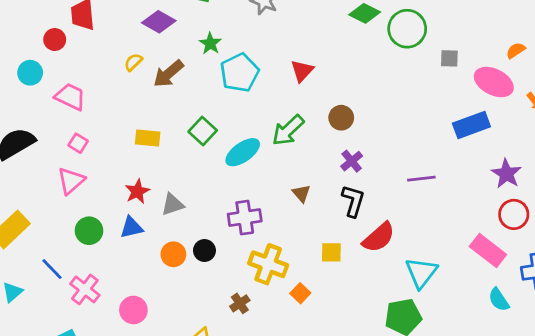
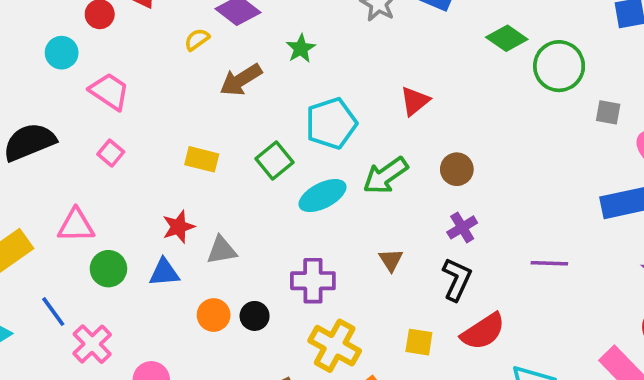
yellow semicircle: (133, 62) -> (197, 40), moved
cyan pentagon: (240, 73) -> (331, 123), moved
pink triangle: (71, 181) -> (76, 225), moved, turned 32

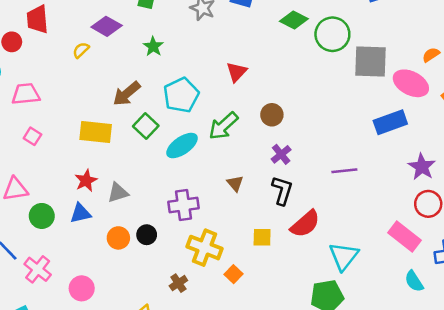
brown arrow: (241, 80) -> (127, 94), moved
pink trapezoid: (109, 91) -> (26, 94), turned -32
gray square: (608, 112) -> (371, 61), size x2.0
yellow rectangle: (202, 159) -> (96, 132), size x1.4

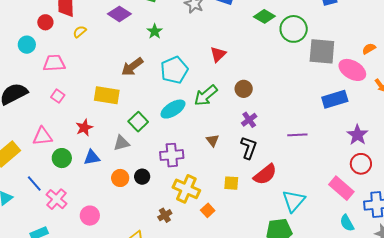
yellow semicircle: (81, 50) -> (80, 32), moved
green square: (146, 126) -> (138, 122), moved
red star: (86, 181) -> (84, 128), moved

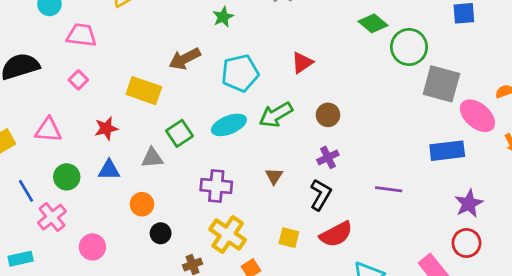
green circle: (62, 158) -> (67, 177), moved
black circle: (142, 177) -> (161, 233), moved

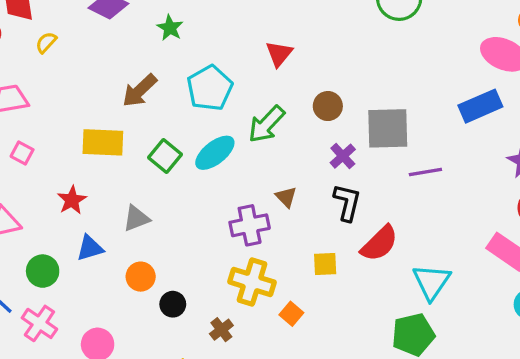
gray square: (441, 84) -> (388, 128), moved
green square: (179, 133) -> (165, 156), moved
purple cross: (216, 186) -> (250, 225), moved

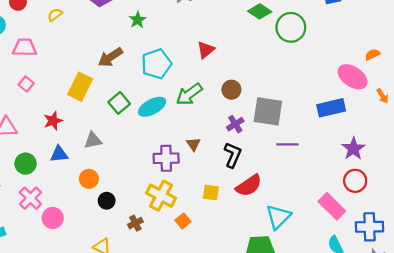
yellow rectangle: (103, 142) -> (80, 87), turned -76
pink cross: (39, 323) -> (30, 198), moved

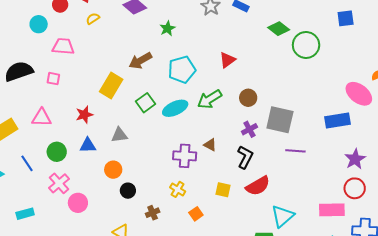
pink square: (26, 84) -> (53, 79), moved, turned -32
brown triangle: (193, 144) -> (210, 145), turned -32
yellow cross: (161, 196) -> (178, 189), size x0.6
pink rectangle: (332, 206) -> (332, 210), turned -50

